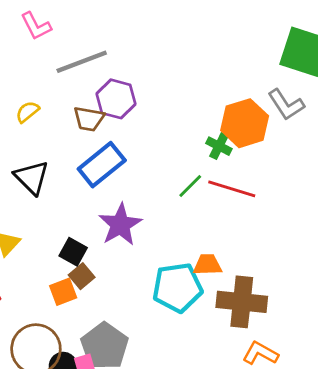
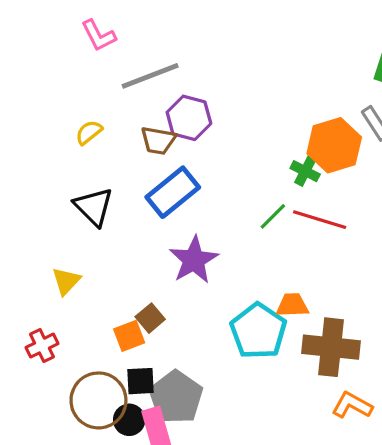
black square: (73, 252) -> (140, 381), moved, turned -32
cyan pentagon: (177, 288) -> (258, 331), turned -30

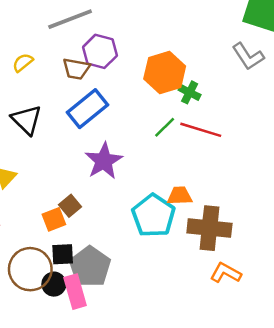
orange hexagon: (334, 145) -> (165, 73), moved

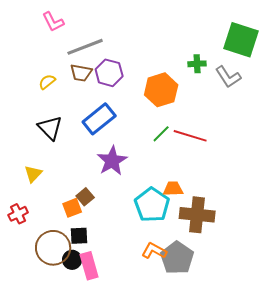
brown trapezoid: (76, 69) -> (81, 73), moved
green cross: (190, 92) -> (197, 64), moved, turned -30
gray pentagon: (90, 267) -> (177, 258), moved
orange L-shape: (226, 273) -> (154, 251), moved

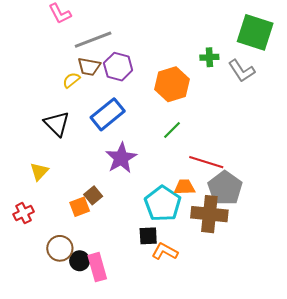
yellow semicircle: (47, 82) -> (71, 80), moved
red line: (190, 136) -> (206, 162), moved
black square: (79, 236) -> (148, 236), moved
brown circle: (53, 248) -> (60, 248), size x0.7
gray pentagon: (177, 258) -> (225, 188), moved

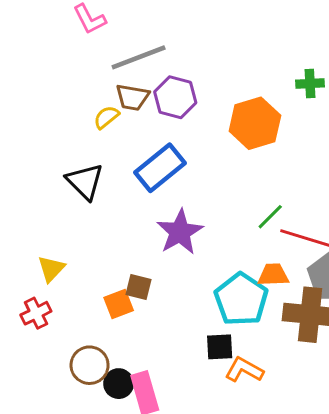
green line: (172, 130) -> (270, 217), moved
yellow triangle: (39, 171) -> (51, 269), moved
brown square: (93, 195) -> (139, 287), turned -36

